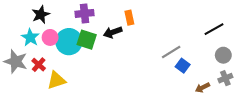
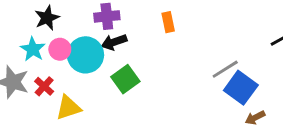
black arrow: (113, 32) -> (114, 42), moved
green square: (87, 40) -> (125, 79), moved, turned 36
blue square: (183, 66) -> (241, 88), size x1.6
brown arrow: (202, 88) -> (255, 118), moved

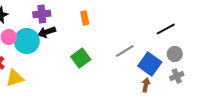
green square: (125, 79) -> (81, 58), moved
blue square: (241, 88) -> (150, 64), moved
brown arrow: (255, 118) -> (146, 85), turned 128

